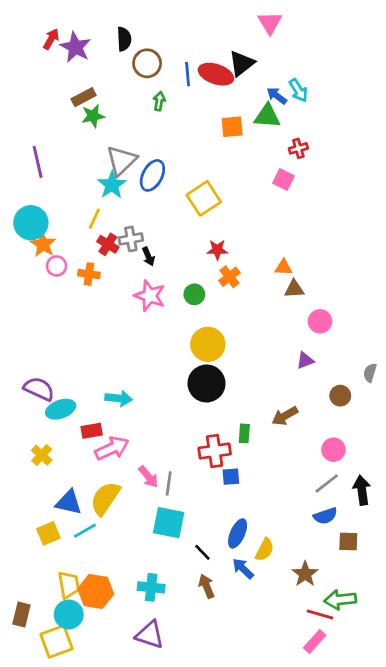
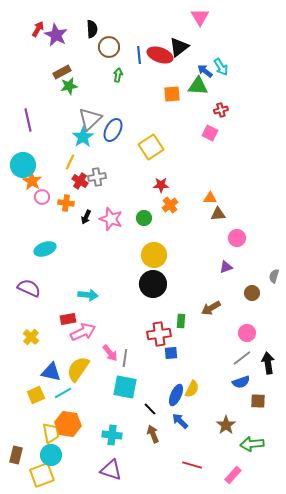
black arrow: (148, 256) -> (86, 217), moved, turned 48
cyan ellipse: (61, 409) -> (45, 249), moved
yellow semicircle: (265, 550) -> (192, 389), moved
orange hexagon: (96, 592) -> (68, 424), moved
red line: (320, 614) -> (192, 465), moved

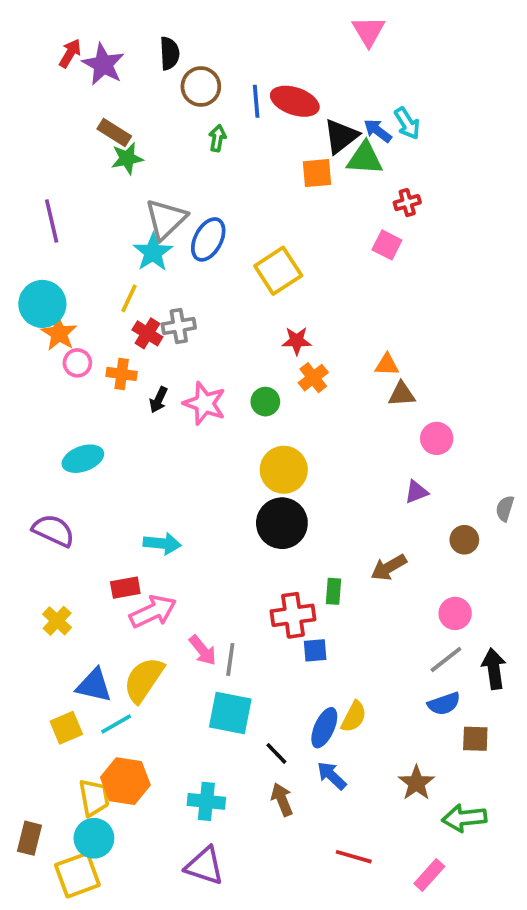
black triangle: (179, 47) -> (341, 136), moved
brown rectangle: (62, 72) -> (114, 133), turned 60

